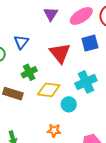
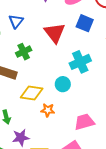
blue square: (90, 43) -> (85, 23), turned 36
yellow diamond: (49, 90) -> (32, 93), moved

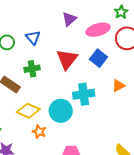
blue triangle: (16, 21) -> (33, 37), turned -35
cyan circle: (63, 84) -> (61, 111), size x1.5

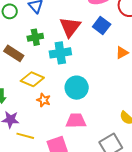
cyan cross: (84, 94) -> (60, 53), moved
cyan circle: (61, 111) -> (77, 88), moved

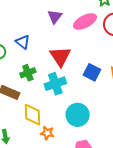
blue square: (102, 25) -> (92, 72), moved
yellow diamond: (32, 79) -> (32, 115), turned 75

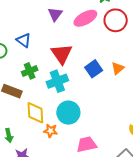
blue square: (92, 72) -> (94, 69), turned 30
cyan circle: (78, 115) -> (68, 113), moved

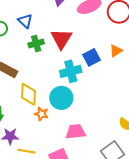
orange triangle: (118, 68) -> (116, 51), moved
green cross: (30, 71) -> (36, 43), moved
cyan cross: (57, 81) -> (71, 71), moved

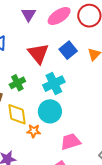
green cross: (36, 43) -> (17, 83), moved
blue square: (91, 57) -> (68, 50), moved

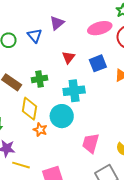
purple triangle: (29, 14) -> (57, 23), moved
red triangle: (38, 53) -> (68, 57), size x0.6
pink trapezoid: (71, 142) -> (91, 143), moved, turned -75

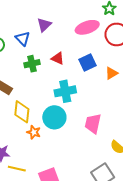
red triangle: (68, 57) -> (58, 58), turned -40
green cross: (40, 79) -> (32, 64), moved
pink trapezoid: (91, 143) -> (93, 123), moved

